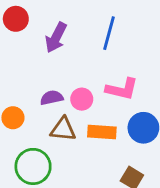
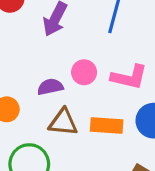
pink circle: (82, 99) -> (84, 72), moved

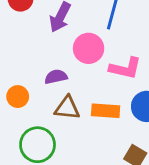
pink circle: (84, 72) -> (89, 48), moved, size x1.4

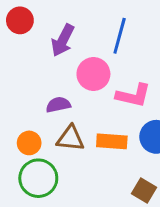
orange circle: (18, 97) -> (29, 143), moved

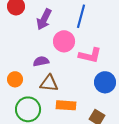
orange rectangle: (112, 141) -> (66, 105), moved
orange circle: (29, 143) -> (15, 79), moved

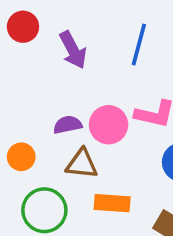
purple arrow: (44, 19) -> (73, 50), turned -55
pink circle: (64, 41) -> (109, 125), moved

